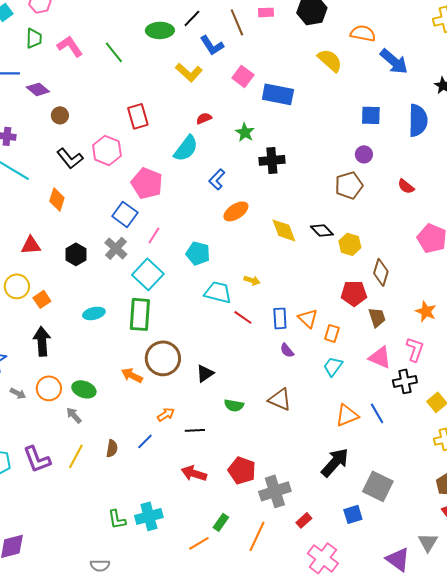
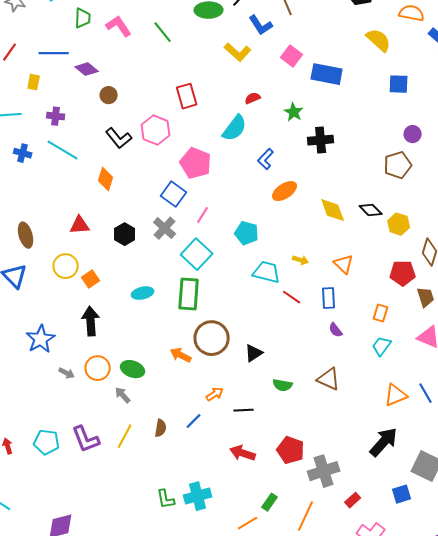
blue square: (371, 115) -> (399, 84), moved
orange triangle: (308, 318) -> (344, 264), moved

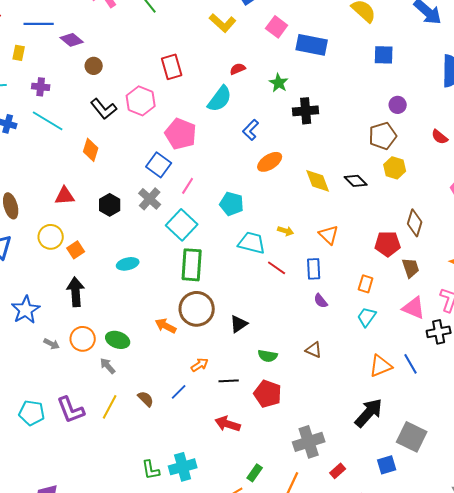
yellow hexagon: (399, 224) -> (395, 168), moved
green rectangle: (189, 294) -> (192, 265), moved
brown triangle: (329, 379) -> (314, 350), size x0.7
brown semicircle: (161, 428) -> (146, 399), turned -54
red pentagon: (291, 450) -> (268, 394), moved

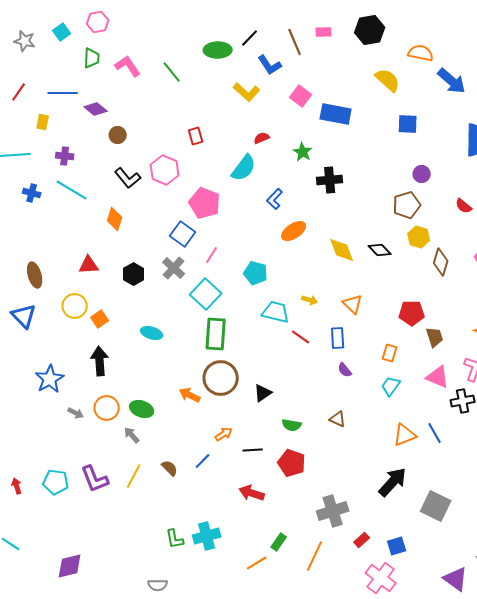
red rectangle: (172, 67) -> (196, 136), size x0.7
brown diamond: (415, 223) -> (441, 262), moved
cyan ellipse: (128, 264) -> (152, 333), turned 30
blue square: (387, 465) -> (397, 546), moved

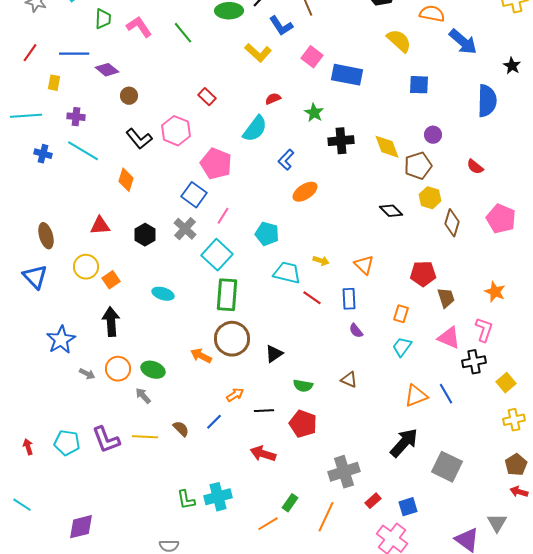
red rectangle: (196, 136) -> (207, 97), turned -30
yellow diamond: (342, 250) -> (387, 147), moved
yellow line: (134, 476) -> (145, 437), turned 65

